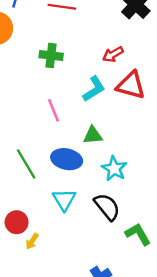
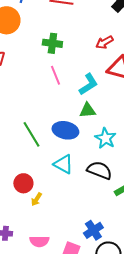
cyan L-shape: (94, 89) -> (88, 84), moved
pink line: (53, 110) -> (55, 75), moved
cyan triangle: (64, 200) -> (63, 164), turned -30
black semicircle: (107, 207) -> (99, 170), turned -30

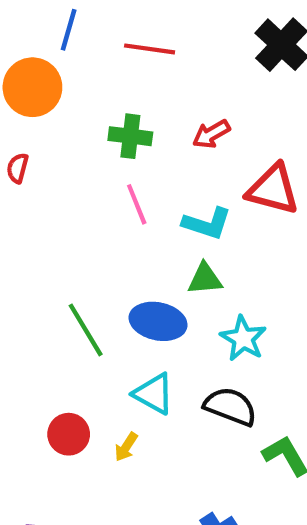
red arrow: (104, 42) -> (211, 134), moved
cyan L-shape: (88, 84) -> (207, 223), turned 50
yellow arrow: (36, 199) -> (126, 447), moved

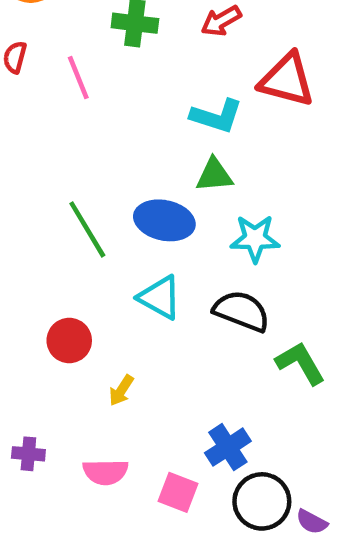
pink line: (137, 204) -> (78, 78), moved
cyan star: (243, 338) -> (255, 239), turned -30
yellow arrow: (126, 447) -> (121, 390), moved

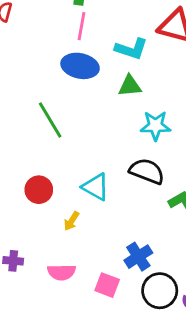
pink line: (78, 78) -> (81, 26), moved, turned 32
blue ellipse: (164, 220) -> (80, 66), moved
cyan triangle: (160, 297) -> (96, 187), moved

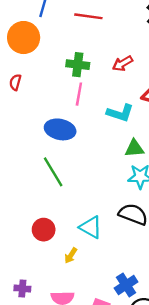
blue ellipse: (80, 66) -> (60, 129), moved
green triangle: (130, 86) -> (134, 148), moved

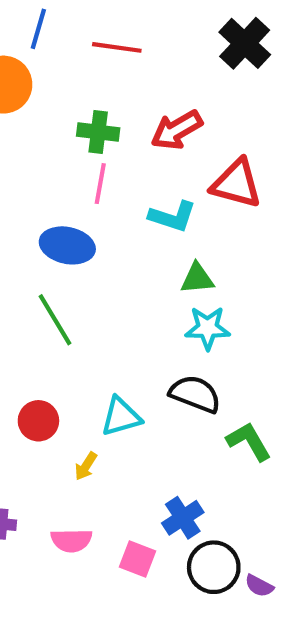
red arrow: (123, 63) -> (177, 130), size x1.4
cyan triangle: (91, 227) -> (121, 417), turned -45

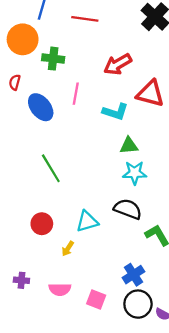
green cross: (98, 132) -> (53, 59), moved
blue ellipse: (67, 245) -> (41, 107), moved, turned 40
blue cross: (183, 518) -> (133, 275), moved

